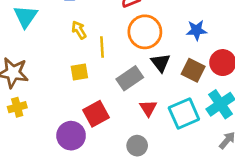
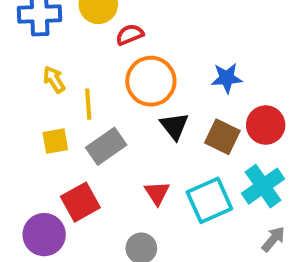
gray rectangle: (130, 78) -> (106, 146), moved

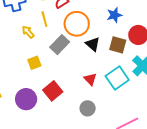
yellow line: (88, 104) -> (44, 19), moved
gray rectangle: (106, 146) -> (60, 45), moved
purple circle: (44, 235) -> (26, 99), moved

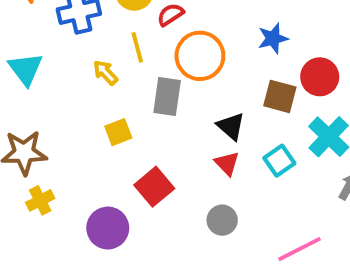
black triangle: (93, 44) -> (231, 126), moved
gray rectangle: (60, 45) -> (167, 97), turned -36
cyan square: (117, 78) -> (279, 161), size x0.7
purple circle: (26, 99) -> (108, 228), moved

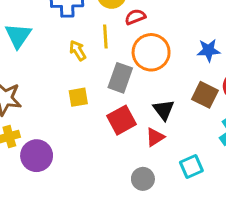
cyan square: (279, 161) -> (191, 166), moved
red triangle: (227, 163) -> (155, 137), turned 30
red square: (154, 187) -> (122, 120), moved
purple circle: (108, 228) -> (37, 156), moved

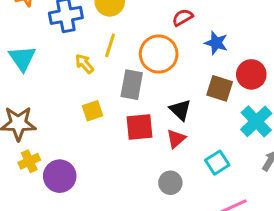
red semicircle: (135, 17) -> (183, 17), moved
yellow line: (105, 37) -> (110, 45), turned 30
blue star: (209, 50) -> (216, 43), turned 30
red square: (122, 120) -> (140, 127), turned 32

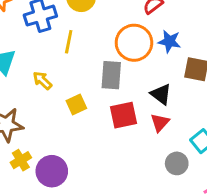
blue star: (216, 43) -> (169, 41), moved
yellow line: (110, 45) -> (69, 42), moved
yellow arrow: (84, 64) -> (42, 80), moved
gray circle: (170, 183) -> (177, 163), moved

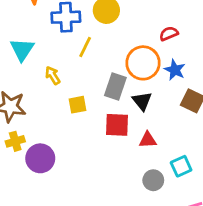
black triangle: (161, 94) -> (142, 101), moved
red triangle: (160, 123) -> (148, 140), turned 30

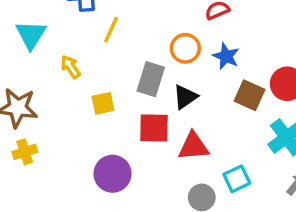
orange circle: (143, 63) -> (185, 48), size x0.7
black triangle: (142, 101) -> (185, 97), turned 35
red triangle: (148, 140) -> (194, 146), size x1.4
purple circle: (40, 158) -> (113, 174), moved

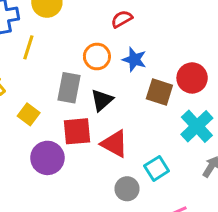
yellow square: (103, 103) -> (29, 114), turned -35
red triangle: (194, 146) -> (114, 144), turned 40
purple circle: (113, 174) -> (47, 158), moved

